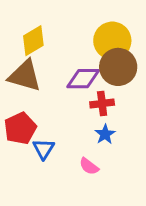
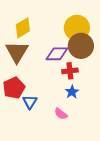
brown triangle: (25, 76) -> (17, 52), turned 45

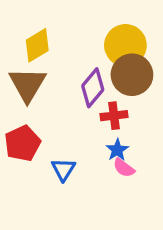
purple diamond: (57, 54) -> (93, 88), turned -50
blue triangle: (30, 102) -> (63, 169), moved
pink semicircle: (61, 114) -> (124, 168), moved

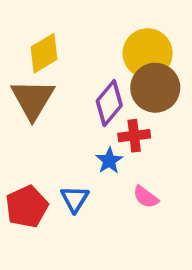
red pentagon: (23, 143) -> (27, 207), moved
blue star: (117, 150) -> (109, 161), moved

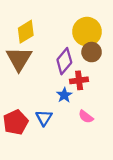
brown circle: (155, 88) -> (92, 52), size x0.7

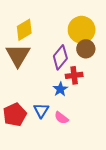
pink semicircle: (86, 117) -> (61, 118), moved

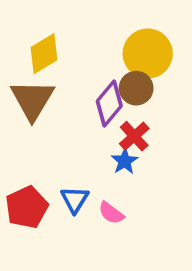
brown circle: (86, 49) -> (136, 88), moved
red cross: (74, 75) -> (134, 136), turned -35
blue star: (60, 89) -> (125, 161), moved

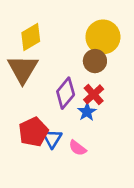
purple diamond: (109, 103) -> (66, 93), moved
red pentagon: (27, 207) -> (33, 132), moved

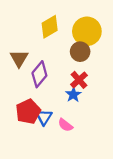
yellow diamond: (31, 37) -> (50, 27), moved
brown triangle: (23, 69) -> (19, 58), size x0.7
purple diamond: (66, 93) -> (39, 74), moved

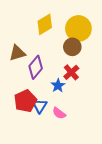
brown triangle: (19, 58) -> (17, 53), turned 42
blue star: (73, 95) -> (58, 86), moved

